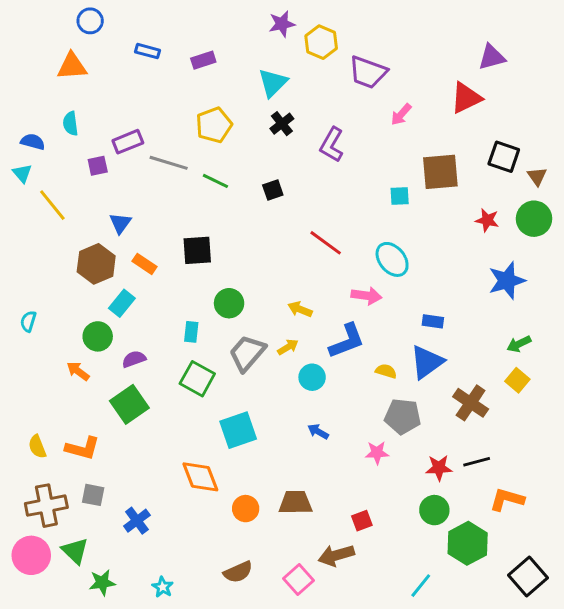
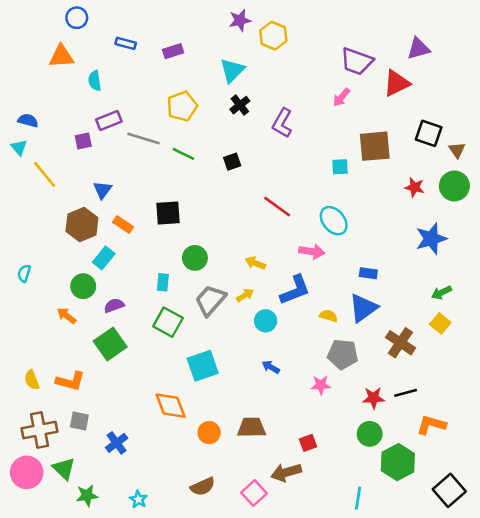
purple trapezoid: (368, 72) -> (357, 61), moved
cyan semicircle: (70, 124) -> (95, 81), moved
cyan line: (421, 586) -> (358, 498), turned -30

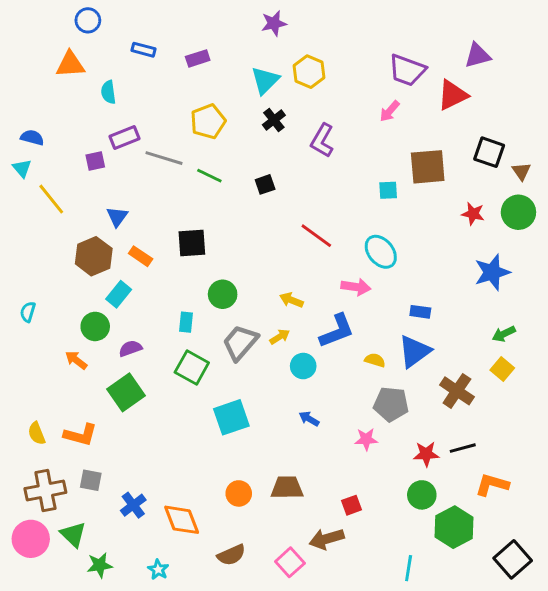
yellow hexagon: (273, 36) -> (309, 72), moved
orange diamond: (171, 406) -> (182, 520), moved

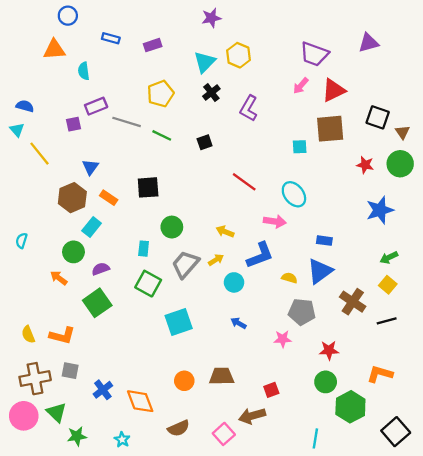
red triangle: (453, 95) -> (333, 90), moved
black line: (463, 448) -> (387, 321), moved

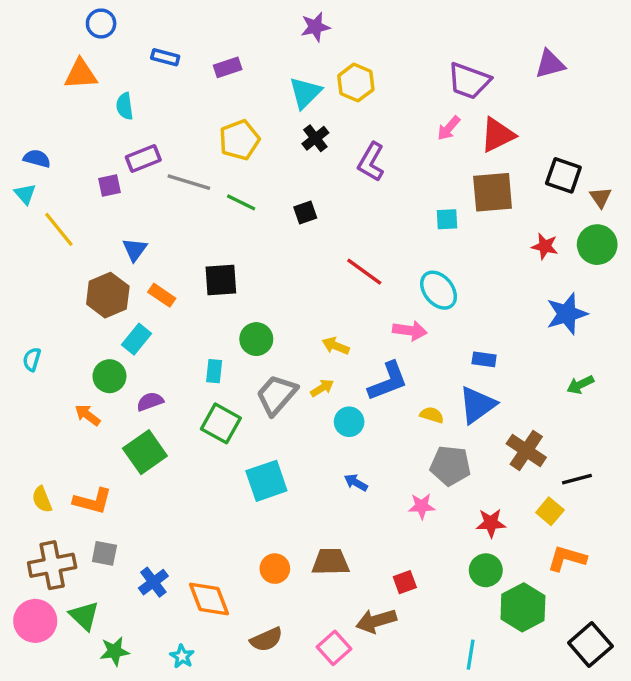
yellow square: (388, 285) -> (550, 511), moved

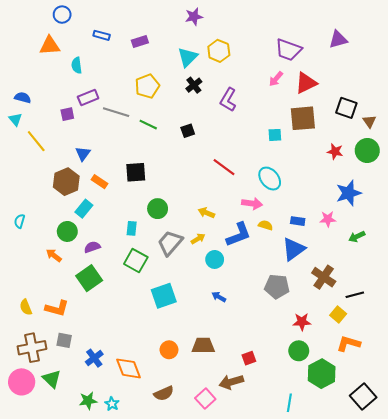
yellow semicircle: (432, 415) -> (266, 225), moved
pink star: (422, 506) -> (328, 219), moved
green star: (115, 651) -> (88, 401), moved

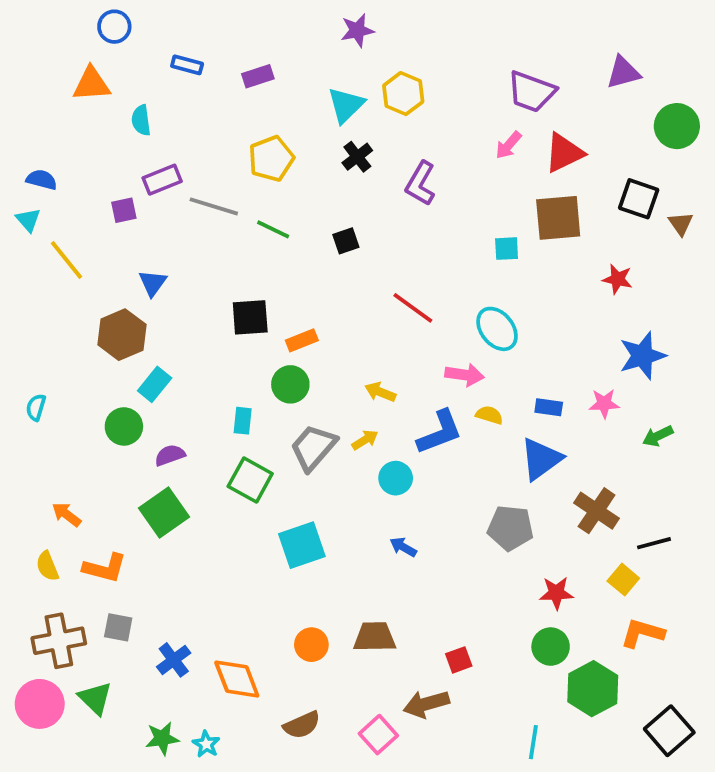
green circle: (367, 150) -> (677, 126), moved
orange rectangle: (99, 182) -> (302, 340), moved, turned -56
orange arrow: (54, 255) -> (66, 514), moved

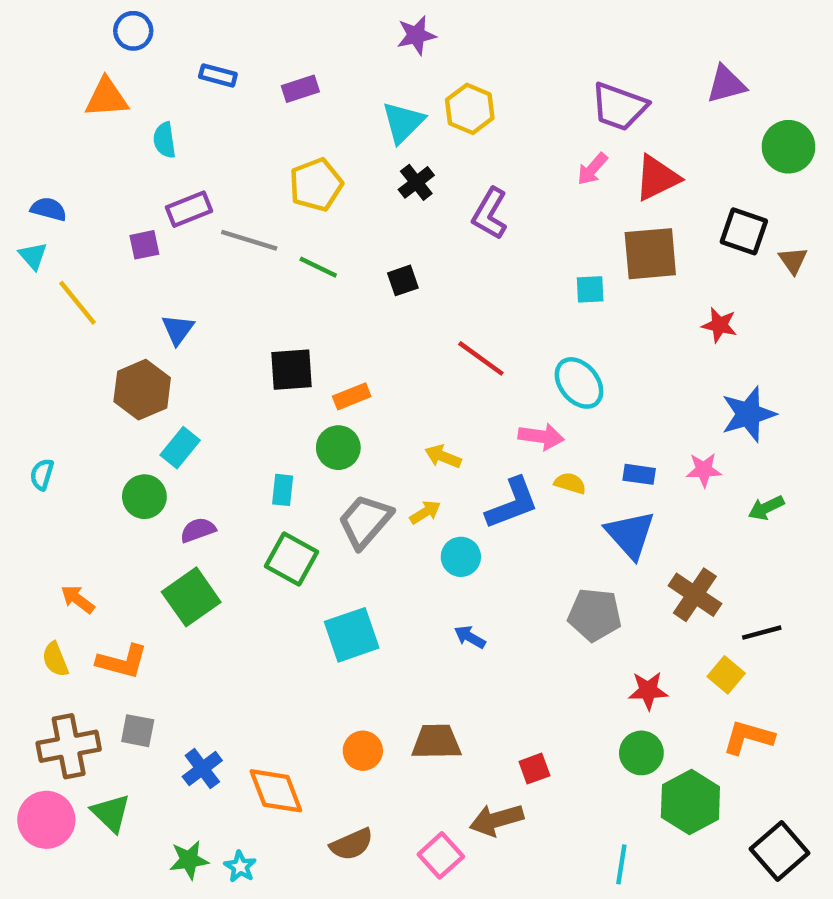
blue triangle: (541, 459) -> (630, 535), turned -36

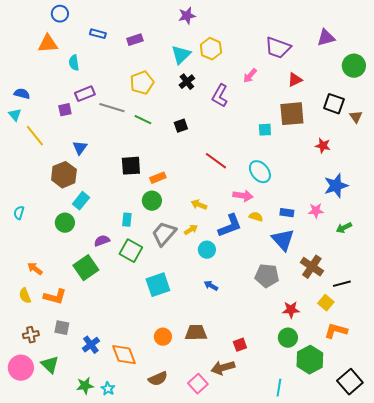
pink arrow: (592, 169) -> (250, 76), moved
red triangle: (657, 178) -> (295, 80), size x0.7
purple semicircle: (198, 530) -> (102, 241), moved
brown cross: (69, 746) -> (31, 335), size x0.6

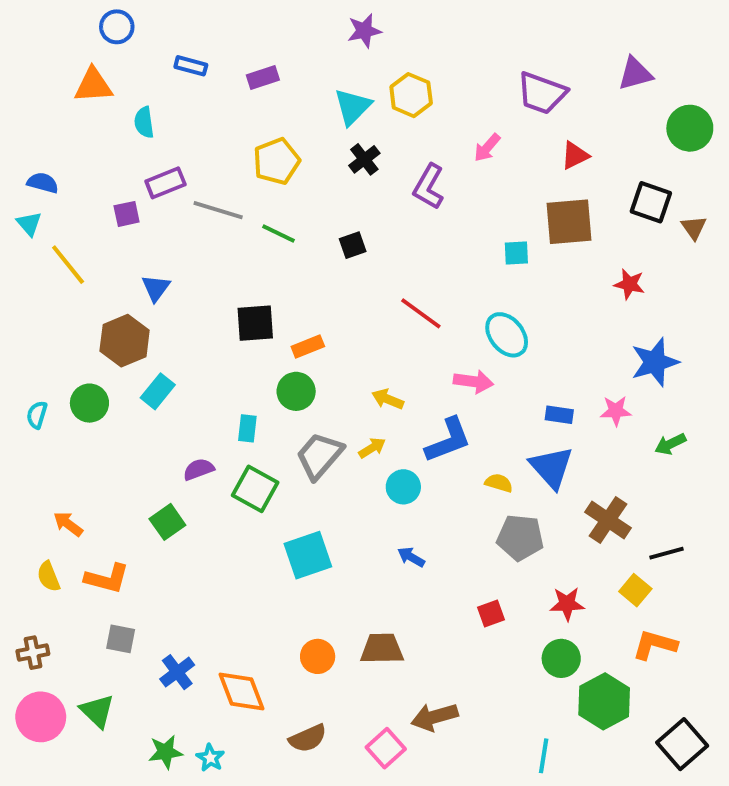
yellow semicircle: (256, 217) -> (499, 483), moved
green circle: (65, 223) -> (89, 403), moved
green square: (86, 268) -> (167, 522), size x0.7
brown cross: (31, 335) -> (33, 653), moved
red square: (240, 345) -> (491, 614), moved

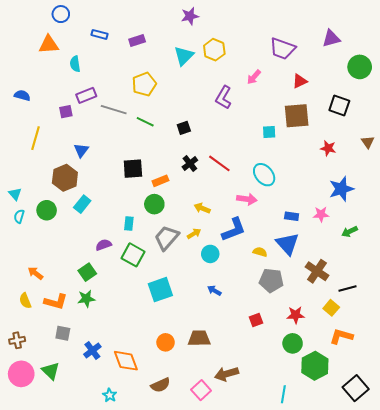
black cross: (364, 159) -> (190, 163), moved
cyan triangle: (29, 224) -> (15, 194), moved
brown triangle: (694, 228) -> (368, 142), moved
yellow line: (68, 265) -> (35, 138), turned 55
green star: (165, 752) -> (86, 299), moved

